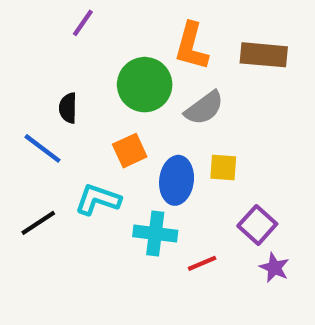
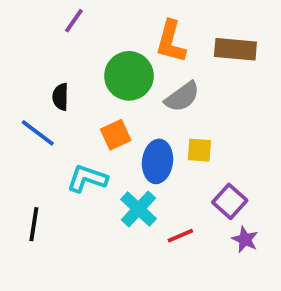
black line: (38, 223) -> (34, 224), moved, turned -48
cyan cross: (155, 234) -> (138, 209), turned 36

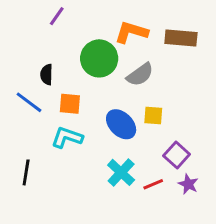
orange L-shape: (171, 42) -> (131, 32), turned 92
orange square: (116, 135) -> (70, 104), moved, turned 30
blue ellipse: (157, 161) -> (121, 124), turned -52
cyan cross: (138, 209) -> (121, 172), moved
red line: (180, 236) -> (153, 184), moved

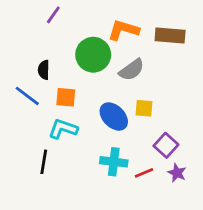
black line: (26, 172) -> (44, 162), moved
cyan cross: (121, 172) -> (114, 162), turned -36

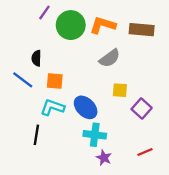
green circle: (93, 55) -> (71, 25), moved
blue ellipse: (114, 117) -> (86, 107), moved
purple square: (166, 145) -> (142, 109), moved
red line: (144, 173) -> (145, 152), moved
purple star: (177, 173) -> (104, 158), moved

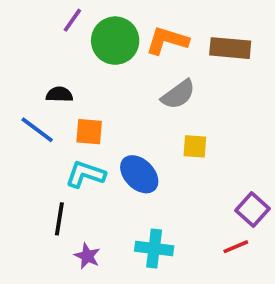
black semicircle: (36, 58) -> (59, 94), turned 91
purple square: (142, 109) -> (252, 210), moved
cyan cross: (95, 135) -> (154, 249), moved
purple star: (104, 158) -> (87, 256), moved

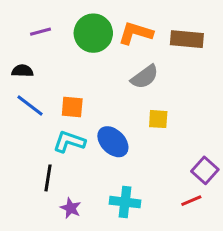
purple line: (72, 20) -> (41, 32), moved, turned 40
black semicircle: (59, 94) -> (22, 71), moved

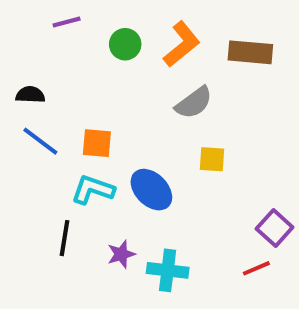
purple line: (41, 32) -> (67, 22), moved
green circle: (93, 33) -> (125, 44), size x0.6
orange L-shape: (136, 33) -> (182, 44), turned 124
purple star: (71, 208) -> (121, 254), moved, turned 30

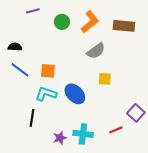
purple star: (121, 254) -> (60, 138), moved
red line: (256, 268) -> (116, 130), moved

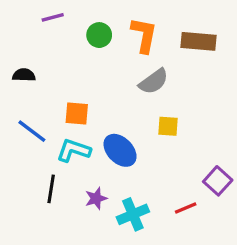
orange L-shape: (90, 22) -> (144, 35), turned -40
blue line: (20, 70) -> (32, 131), moved
cyan cross: (83, 134) -> (133, 214), turned -30
purple star: (60, 138) -> (96, 198), moved

